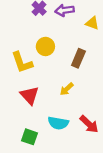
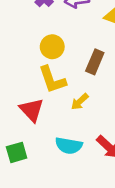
yellow L-shape: (22, 62) -> (52, 80), moved
green square: (29, 137) -> (17, 152), moved, turned -35

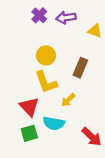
cyan semicircle: (69, 146) -> (54, 123), moved
green square: (17, 152) -> (29, 133), moved

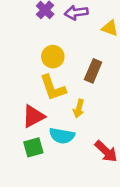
yellow arrow: (68, 100) -> (79, 108), turned -32
red triangle: (29, 107) -> (33, 116), turned 45

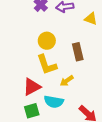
brown rectangle: (93, 71) -> (78, 52), turned -36
yellow arrow: (79, 108) -> (67, 81), turned 40

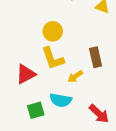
brown rectangle: (78, 52) -> (96, 57), moved
red triangle: (32, 87) -> (26, 74), moved

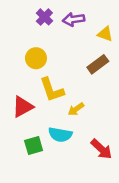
yellow circle: (53, 31) -> (36, 58), moved
brown rectangle: (96, 57) -> (98, 64), moved, turned 66

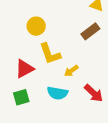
green square: (34, 145) -> (21, 97), moved
red arrow: (101, 149) -> (94, 93), moved

